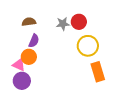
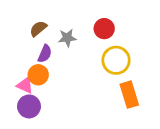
brown semicircle: (29, 22) -> (38, 29), turned -32
gray star: (63, 24) -> (67, 38), moved

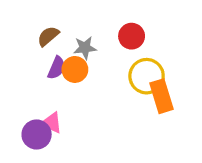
orange circle: (38, 75) -> (75, 69), moved
pink triangle: (25, 85) -> (52, 123), moved
orange rectangle: (129, 95) -> (162, 96), moved

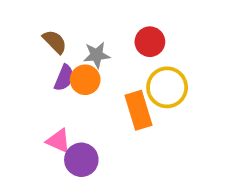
brown semicircle: (48, 36) -> (55, 42), turned 85
orange rectangle: (162, 96) -> (138, 110), moved
purple circle: (37, 135) -> (81, 160), moved

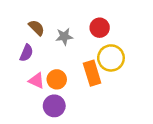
purple semicircle: (64, 78) -> (26, 53), moved
orange circle: (85, 80) -> (57, 79), moved
pink triangle: (58, 141) -> (37, 81), moved

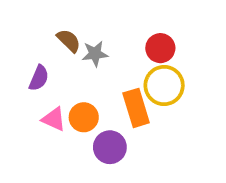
brown semicircle: (37, 28) -> (69, 41), moved
red circle: (100, 28) -> (160, 48), moved
purple circle: (54, 106) -> (110, 147), moved

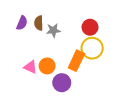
brown semicircle: (69, 41) -> (39, 23), turned -136
purple semicircle: (39, 78) -> (22, 23), moved
orange rectangle: (136, 108) -> (76, 61), turned 42

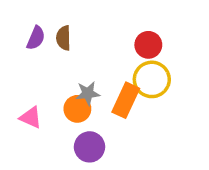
gray star: (53, 30) -> (88, 93), moved
pink triangle: (30, 67) -> (31, 118), moved
purple circle: (62, 83) -> (90, 147), moved

